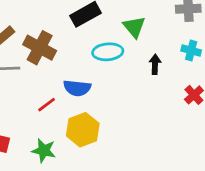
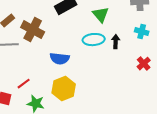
cyan ellipse: (108, 52) -> (94, 40), moved
red line: (47, 105) -> (24, 84), moved

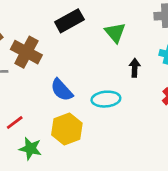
cyan ellipse: (94, 40) -> (106, 99), moved
blue semicircle: (60, 59) -> (62, 90), turned 42

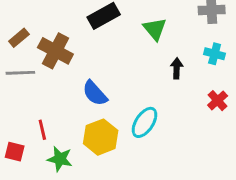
cyan ellipse: (106, 99) -> (145, 122), moved, turned -52
red line: (15, 122) -> (42, 130), turned -66

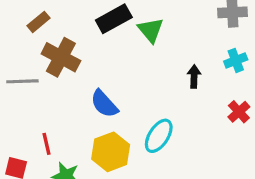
green triangle: (155, 29) -> (151, 30), moved
brown rectangle: (19, 38) -> (38, 22), moved
cyan cross: (215, 54) -> (236, 60), turned -36

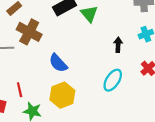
cyan ellipse: (159, 136) -> (113, 80), moved

